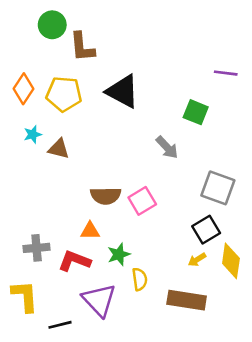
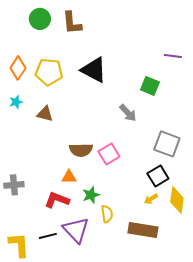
brown L-shape: (82, 47) -> (72, 23), moved
cyan star: (33, 134) -> (16, 102), moved
gray cross: (37, 248) -> (14, 185), moved
yellow L-shape: (25, 296) -> (19, 245), moved
black line: (60, 325) -> (48, 236), moved

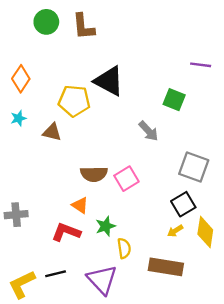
yellow pentagon: (49, 72) -> (74, 101), moved
orange triangle: (69, 177) -> (80, 205), turned 35
purple triangle: (76, 230) -> (102, 280), moved
yellow L-shape: (19, 245) -> (22, 284), turned -112

